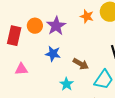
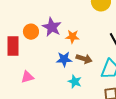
orange star: (87, 16) -> (72, 37), moved
blue star: (53, 54) -> (64, 59), moved

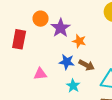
orange circle: (31, 32) -> (41, 19), moved
pink triangle: (27, 77) -> (40, 74), moved

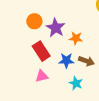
red rectangle: (19, 39) -> (41, 51), moved, turned -36

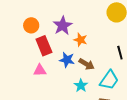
orange circle: (34, 21) -> (31, 25), moved
cyan star: (76, 83) -> (81, 86), moved

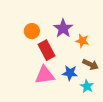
blue star: (67, 60) -> (70, 73), moved
pink triangle: (40, 70) -> (45, 75), size x1.5

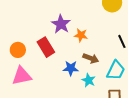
orange circle: (32, 31) -> (18, 50), moved
pink triangle: (45, 75) -> (22, 76), moved

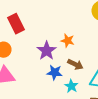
purple star: (61, 24) -> (47, 51), moved
red rectangle: (46, 47) -> (16, 24), moved

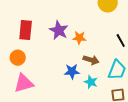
red rectangle: (16, 24) -> (26, 30), turned 42
purple star: (47, 51) -> (59, 30), moved

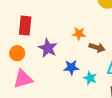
purple star: (59, 30) -> (48, 48), moved
brown arrow: (91, 60) -> (97, 48), moved

